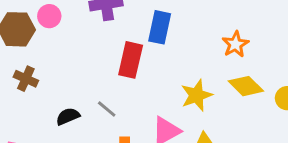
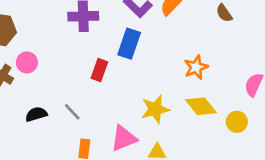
pink circle: (49, 16) -> (27, 62), moved
red rectangle: (131, 60) -> (99, 70), size x0.7

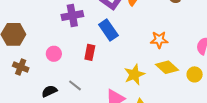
blue rectangle: (129, 44) -> (108, 30), turned -45
pink circle: (27, 62) -> (54, 54), moved
orange star: (196, 67) -> (159, 40), turned 30

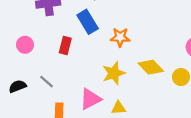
orange star: (159, 40) -> (120, 37), moved

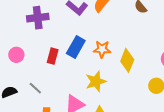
blue rectangle: (88, 22) -> (76, 47), moved, turned 60
yellow diamond: (151, 67) -> (127, 60), moved, turned 65

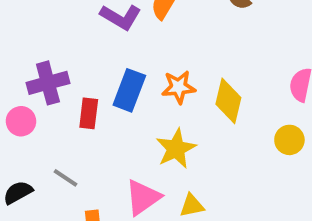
purple cross: (38, 18) -> (48, 83), moved

